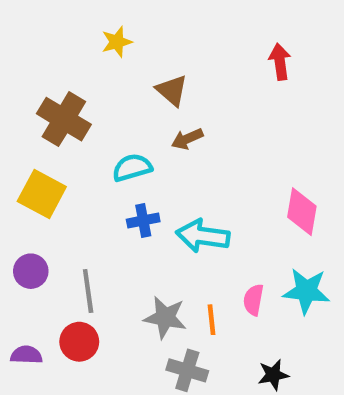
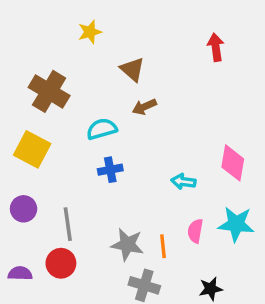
cyan arrow: (203, 236) -> (183, 182), moved, size x0.6

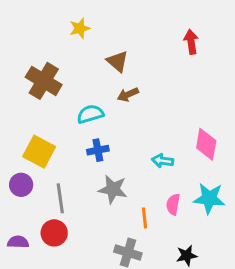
yellow square: (32, 149) -> (39, 152), moved
gray star: (127, 245) -> (113, 189), moved

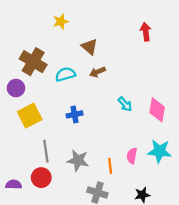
cyan semicircle: (90, 114) -> (65, 74), moved
yellow square: (39, 152) -> (30, 116), turned 35
cyan arrow: (163, 161) -> (125, 104), moved, turned -140
purple circle: (21, 185) -> (16, 88), moved
gray star: (113, 189) -> (78, 160), moved

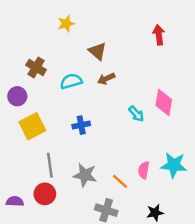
brown cross: (33, 62) -> (36, 67), size x0.7
pink diamond: (157, 110) -> (164, 102), moved
orange line: (110, 166) -> (120, 181), turned -42

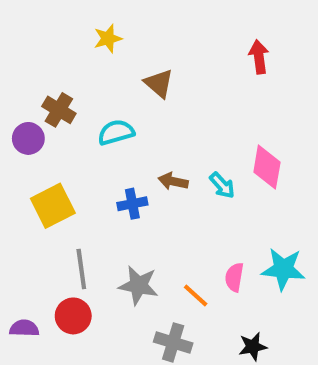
brown arrow: (106, 79) -> (173, 181), moved, turned 36
purple circle: (17, 96) -> (28, 138), moved

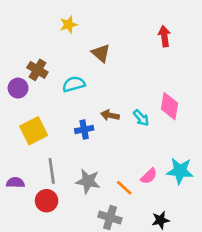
pink semicircle: (234, 277) -> (149, 176), turned -144
purple semicircle: (24, 328) -> (15, 183), moved

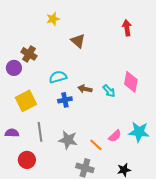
cyan semicircle: (74, 84) -> (58, 77), moved
purple semicircle: (15, 183) -> (12, 133), moved
red circle: (47, 201) -> (27, 160), moved

